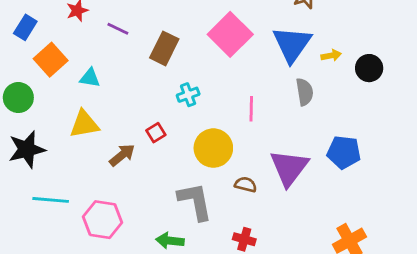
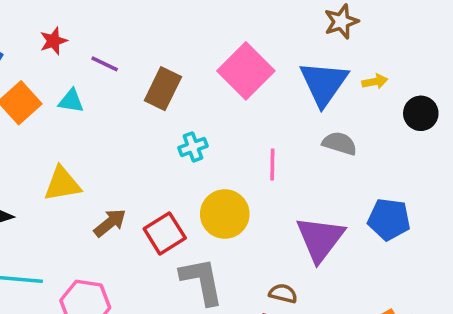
yellow arrow: (331, 55) -> (375, 82), moved
cyan triangle: (90, 78) -> (71, 101), moved
gray semicircle: (305, 92) -> (340, 143), turned -64
red square: (156, 133) -> (165, 233), moved, size x1.6
brown semicircle: (246, 185) -> (283, 293), moved

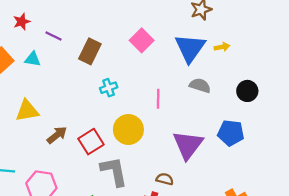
pink square: (246, 71) -> (142, 40), size x0.7
black circle: (421, 113) -> (247, 91), moved

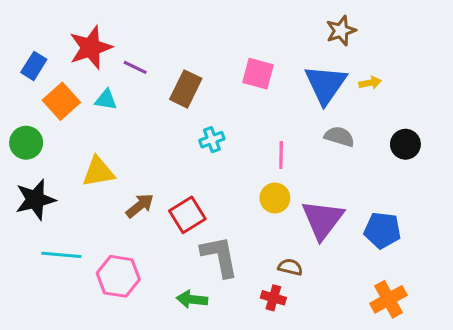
red star: (22, 22) -> (91, 47), size x1.8
pink square: (142, 40) -> (258, 74), turned -30
yellow circle: (128, 130) -> (275, 198), moved, size x0.7
blue pentagon: (231, 133) -> (382, 230), moved

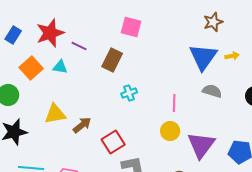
blue rectangle: (34, 66) -> (13, 35), moved
pink square: (258, 74) -> (131, 27), moved
brown arrow: (140, 206) -> (82, 125), moved

